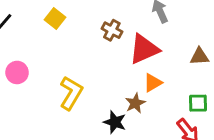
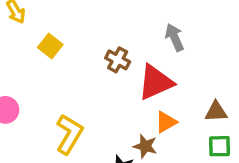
brown triangle: (199, 56) -> (216, 112), moved
brown star: (135, 103) -> (145, 146), turned -30

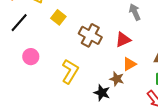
brown cross: (118, 60) -> (90, 35), moved, size x1.5
red triangle: (156, 82) -> (123, 40), size x0.7

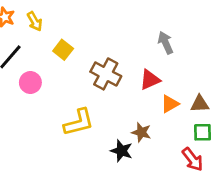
pink circle: (31, 57) -> (30, 83), moved
orange triangle: (129, 64) -> (170, 104), moved
yellow L-shape: (70, 71) -> (79, 122), turned 45

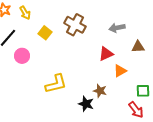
gray arrow: (166, 43) -> (117, 28), turned -77
brown cross: (106, 74) -> (75, 25), moved
brown triangle: (200, 104) -> (138, 47), moved

